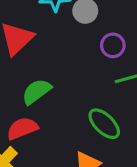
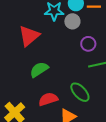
red semicircle: (22, 128) -> (48, 99), moved

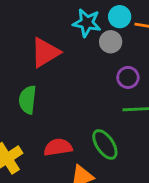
green semicircle: (39, 70) -> (28, 100), moved, turned -60

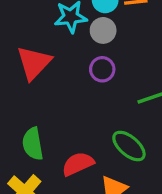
purple circle: (128, 77) -> (102, 69), moved
green semicircle: (28, 100) -> (33, 144), moved

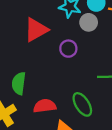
purple circle: (102, 69) -> (68, 49), moved

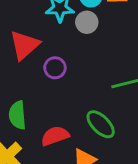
purple circle: (68, 49) -> (55, 68), moved

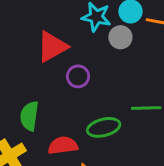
green ellipse: (101, 124) -> (104, 127), moved, turned -72

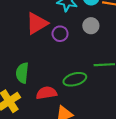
gray circle: (120, 37) -> (91, 26), moved
purple circle: (78, 76) -> (60, 34), moved

